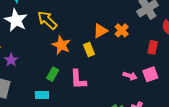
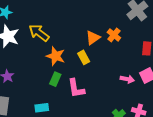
green rectangle: (53, 74) -> (55, 79), moved

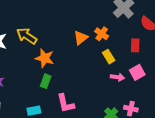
yellow rectangle: (84, 57) -> (109, 57), moved
pink L-shape: (76, 88) -> (66, 103), moved

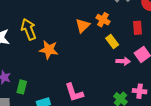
yellow arrow: (27, 36) -> (29, 29), turned 40
green rectangle: (46, 81) -> (22, 87), moved

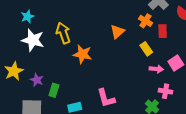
orange cross: (103, 20) -> (145, 21), moved
red rectangle: (138, 28) -> (163, 31), moved
pink cross: (140, 91) -> (166, 91), moved

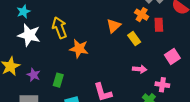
yellow rectangle: (146, 49) -> (134, 39), moved
pink arrow: (156, 69) -> (140, 69), moved
green rectangle: (54, 90) -> (58, 80), moved

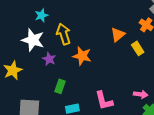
cyan star: (24, 12) -> (41, 15), moved
pink arrow: (140, 69) -> (141, 94), moved
purple star: (34, 75) -> (49, 59), moved

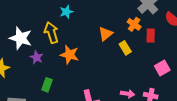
cyan star: (41, 15) -> (66, 12), moved

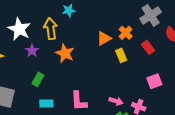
orange cross: (134, 24) -> (126, 33), moved
red rectangle: (151, 36) -> (148, 47), turned -48

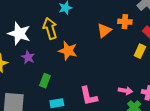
orange cross: (126, 33) -> (125, 22), turned -32
purple star: (32, 51) -> (28, 57), moved
yellow rectangle: (121, 55) -> (140, 51), moved, turned 56

